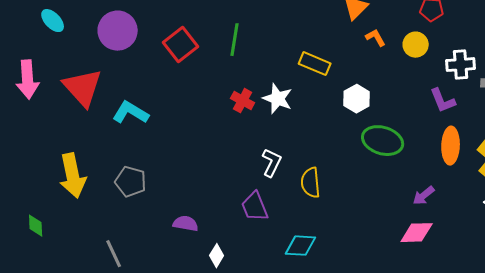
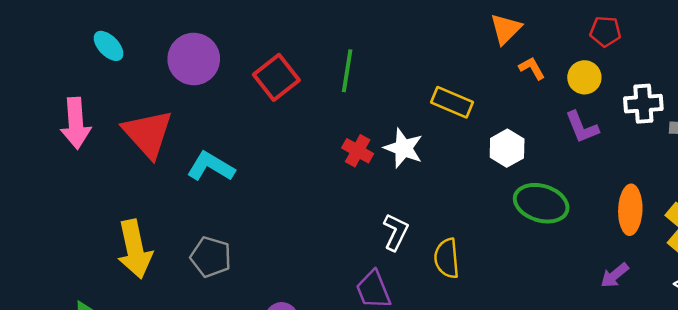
purple L-shape: (443, 101) -> (582, 127), moved
purple arrow: (424, 196) -> (615, 275), moved

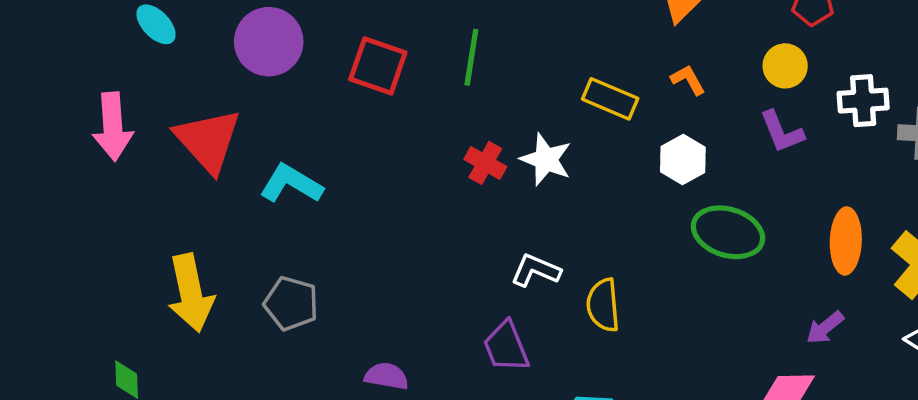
orange L-shape: (532, 68) -> (688, 80), moved
red square: (276, 77) -> (378, 66), turned -33
white L-shape: (396, 232) -> (536, 270), turned -93

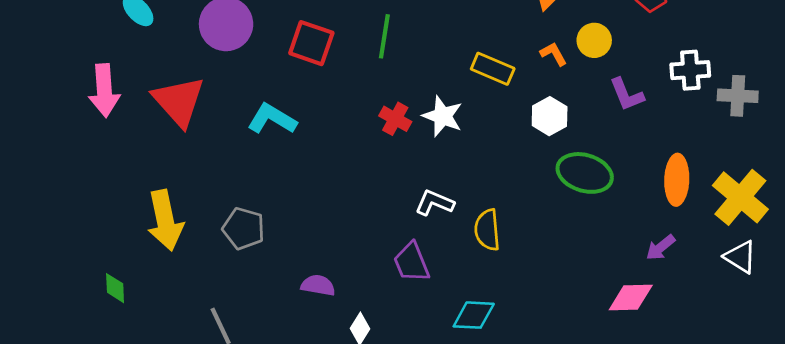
yellow circle: (785, 66) -> (594, 40), moved
cyan L-shape: (291, 184) -> (272, 119), moved

